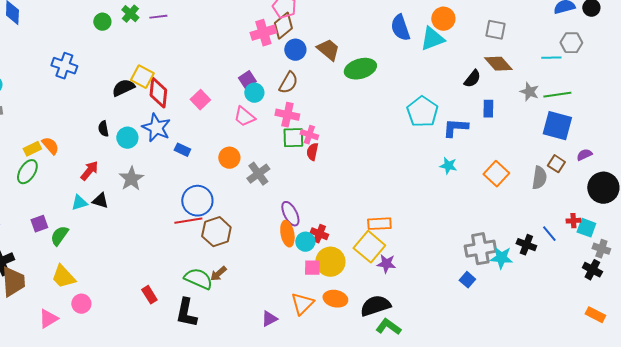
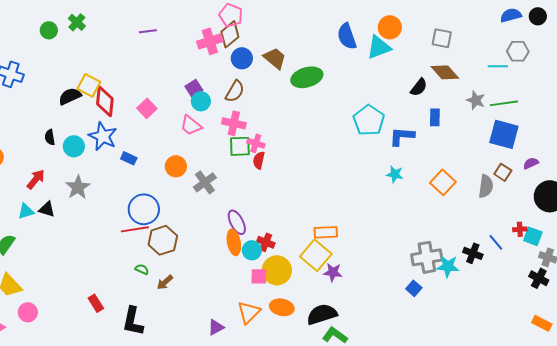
purple line: (158, 17) -> (148, 31), moved
green semicircle: (198, 279) -> (142, 269), moved, size x0.5

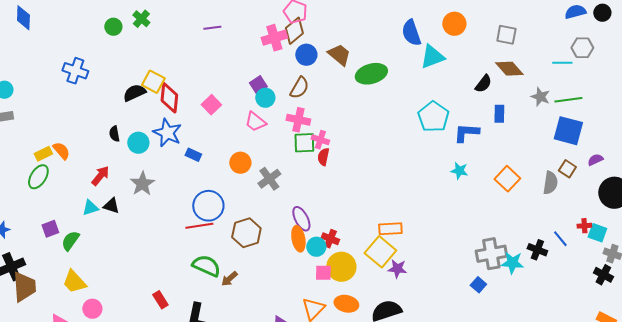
cyan triangle: (379, 47) -> (432, 57), moved
brown hexagon: (163, 240) -> (246, 233), moved
green semicircle: (142, 269) -> (206, 266), size x2.0

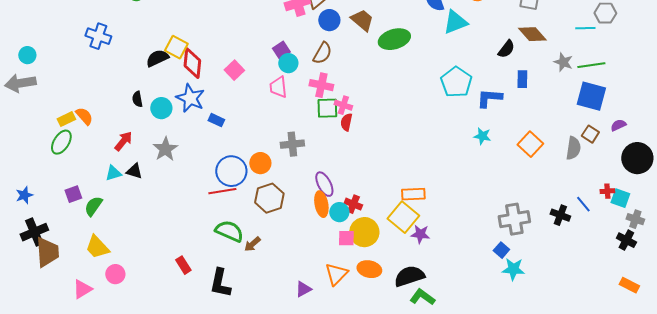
pink trapezoid: (255, 122) -> (278, 87), turned 45
orange circle: (240, 163) -> (260, 163), moved
gray cross: (269, 179) -> (292, 144), turned 30
cyan star: (512, 263) -> (513, 269), moved

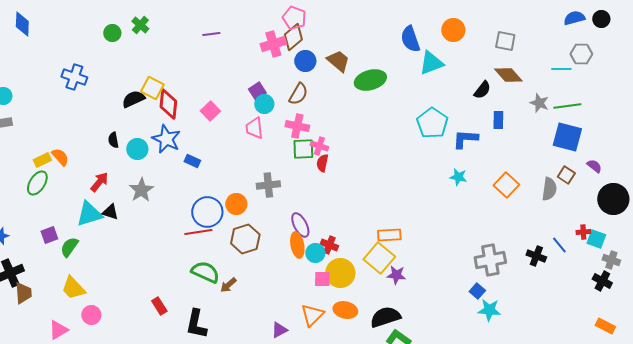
purple semicircle: (618, 125) -> (594, 166), turned 63
cyan triangle: (113, 173) -> (89, 214), size x1.6
brown trapezoid: (47, 252) -> (23, 293), size x0.7

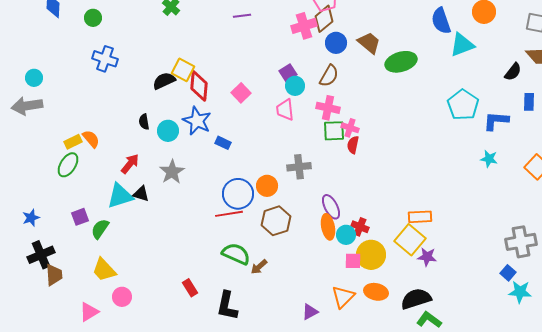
green circle: (112, 33) -> (93, 18), moved

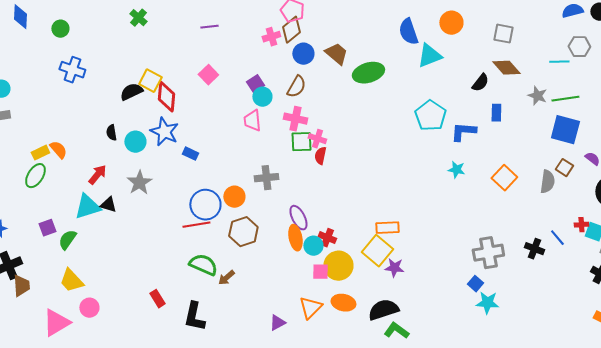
pink cross: (304, 26) -> (271, 37), size x0.7
pink square: (241, 93) -> (208, 75), moved
pink triangle: (89, 312) -> (56, 323), size x1.4

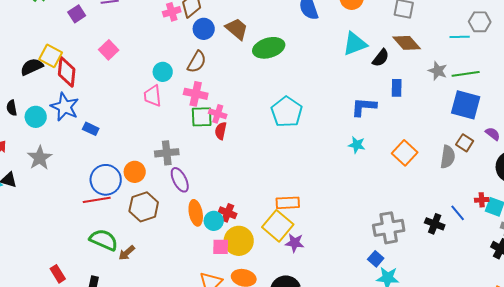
cyan triangle: (429, 56) -> (355, 44), moved
purple square: (255, 84) -> (77, 14), moved
cyan pentagon: (430, 116) -> (287, 112), moved
purple ellipse: (298, 218) -> (180, 180), moved

